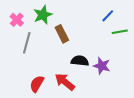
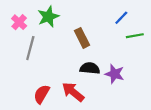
brown rectangle: (62, 34) -> (82, 38), moved

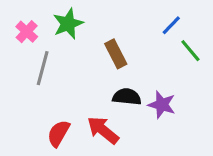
green line: (135, 36) -> (190, 51), turned 60

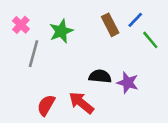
green star: (68, 24) -> (61, 31), moved
brown rectangle: (116, 54) -> (110, 25), moved

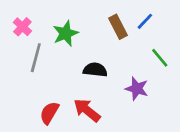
green line: (150, 40) -> (160, 58), moved
black semicircle: (100, 76) -> (95, 70), moved

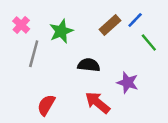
brown rectangle: (118, 27) -> (110, 25), turned 75
green line: (160, 58) -> (149, 42), moved
red arrow: (87, 110) -> (98, 103), moved

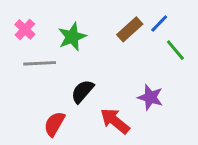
gray line: (34, 54) -> (40, 63), turned 72
black semicircle: (89, 65) -> (82, 91), moved, turned -55

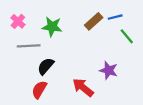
blue line: (159, 24) -> (115, 17), turned 32
green star: (72, 37) -> (52, 27), turned 30
black semicircle: (82, 91) -> (46, 66), moved

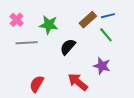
green line: (127, 36) -> (106, 35), moved
black semicircle: (46, 66) -> (68, 47), moved

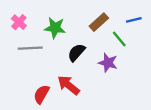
blue line: (108, 16) -> (134, 20), moved
purple star: (102, 66) -> (108, 63), moved
red arrow: (78, 82) -> (69, 85), moved

